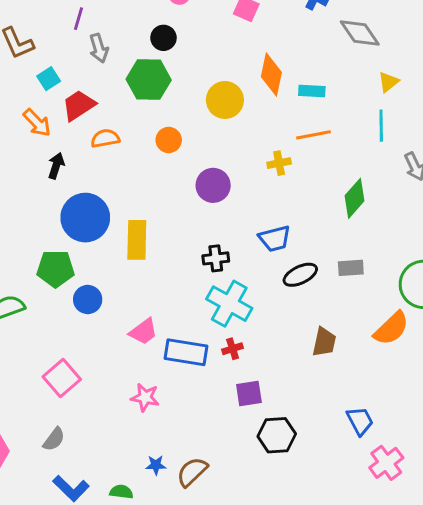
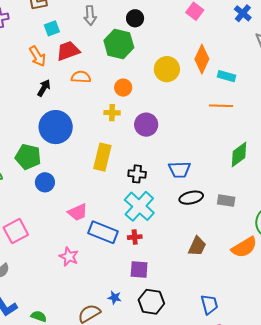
yellow cross: (279, 163) -> (112, 113), moved
yellow rectangle: (137, 240) -> (102, 157), moved
blue star: (156, 465) -> (115, 298), moved

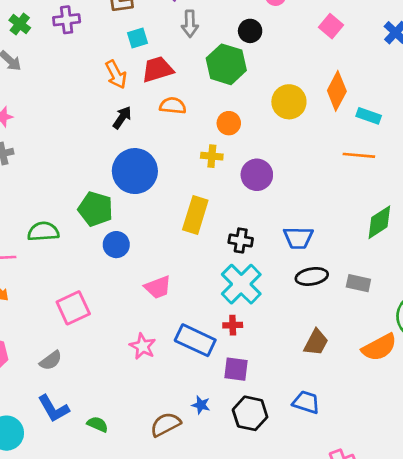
blue rectangle: (103, 232) -> (195, 340), moved
blue trapezoid: (209, 305) -> (306, 402), moved, turned -60

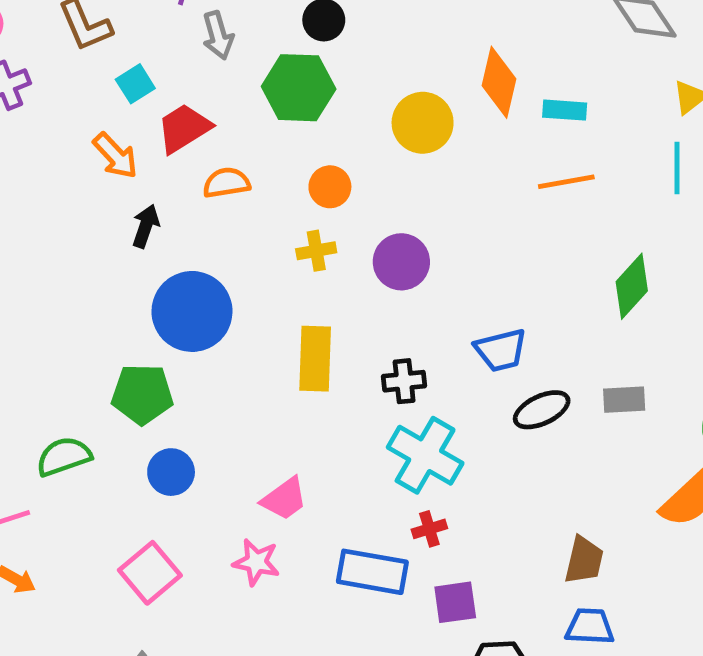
blue circle: (116, 245) -> (171, 472), moved
brown trapezoid: (316, 342) -> (584, 560), moved
pink star: (143, 346) -> (256, 562), moved

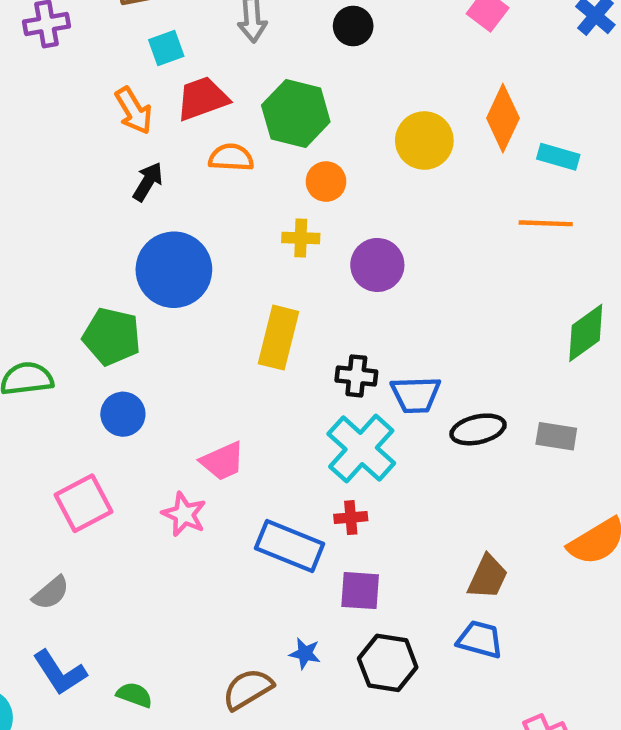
green hexagon: (299, 88) -> (296, 113), moved
blue trapezoid: (501, 350) -> (416, 395), moved

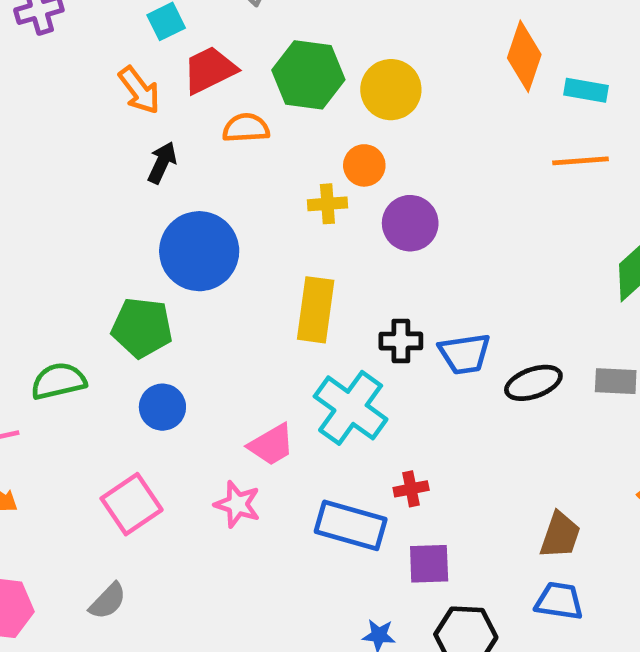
yellow circle: (424, 141) -> (391, 90), moved
orange circle: (326, 182) -> (364, 165), moved
cyan cross: (361, 449) -> (351, 408), moved

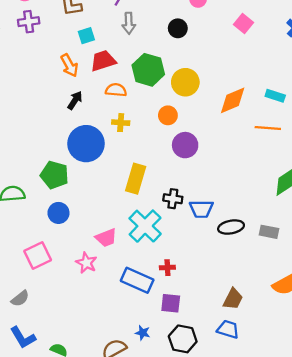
orange diamond: (524, 56) -> (233, 100), moved, turned 40
yellow cross: (327, 204) -> (121, 123), moved

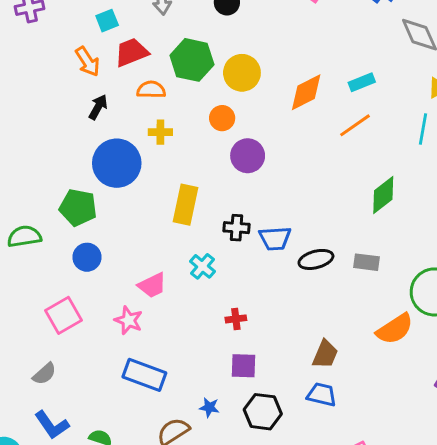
cyan rectangle: (275, 96) -> (362, 82), turned -36
orange line: (268, 128) -> (355, 125), turned -35
cyan cross: (145, 226) -> (202, 266), size x0.6
blue rectangle: (137, 280) -> (144, 375), moved

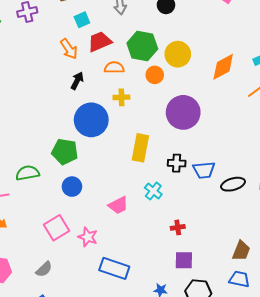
orange circle: (222, 118) -> (155, 75), moved
purple circle: (248, 156) -> (183, 112), size x1.4
pink star: (129, 320) -> (88, 237), moved

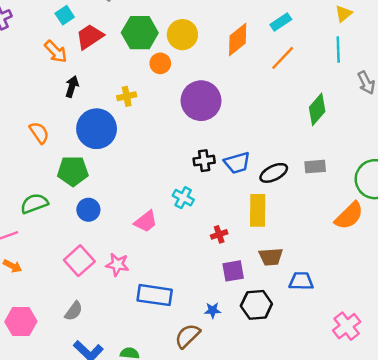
orange semicircle: (114, 68) -> (39, 133), moved, turned 66
yellow rectangle: (140, 148) -> (258, 210), moved
brown trapezoid: (241, 251) -> (271, 257), moved, turned 75

